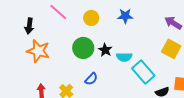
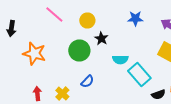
blue star: (125, 16) -> (135, 18), moved
black arrow: (29, 26) -> (11, 28), moved
black star: (105, 50) -> (101, 38), moved

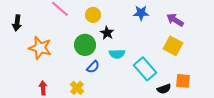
cyan semicircle: (120, 60) -> (117, 54), moved
blue semicircle: (87, 82) -> (93, 67), moved
yellow cross: (62, 94) -> (77, 88), moved

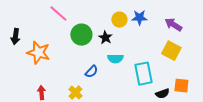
yellow circle: (93, 15) -> (119, 20), moved
black arrow: (17, 23) -> (15, 37), moved
green circle: (85, 45) -> (81, 35), moved
cyan rectangle: (145, 69) -> (143, 74), turned 30

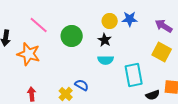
pink line: (58, 14) -> (39, 25), moved
black star: (105, 38) -> (105, 40), moved
blue semicircle: (91, 72) -> (82, 85), moved, turned -104

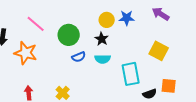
purple arrow: (164, 26) -> (161, 14), moved
blue semicircle: (82, 85) -> (79, 57), moved, turned 128

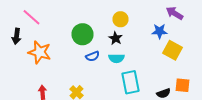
blue star: (127, 18) -> (160, 31), moved
pink line: (36, 24) -> (32, 17), moved
cyan rectangle: (131, 74) -> (130, 82), moved

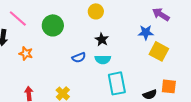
yellow circle: (120, 19) -> (96, 11), moved
green circle: (82, 34) -> (53, 25), moved
orange star: (40, 52) -> (26, 53), size x0.6

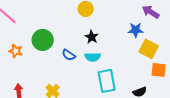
green circle: (53, 25) -> (43, 40), moved
blue semicircle: (79, 57) -> (69, 55), turned 56
orange square: (169, 86) -> (159, 70), moved

